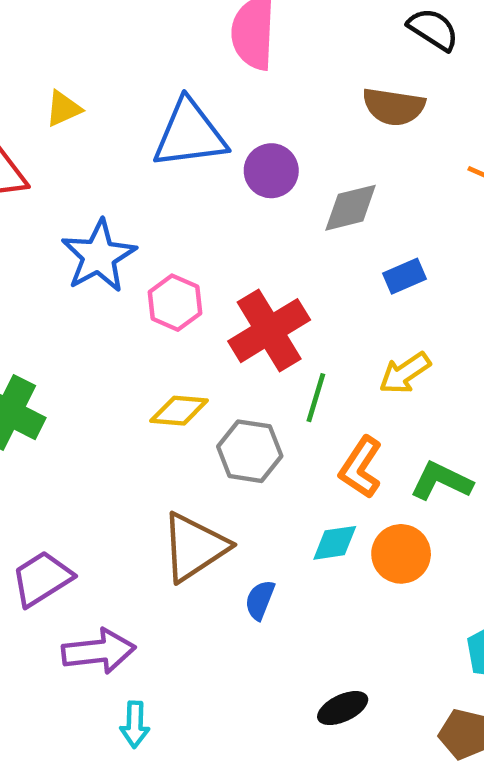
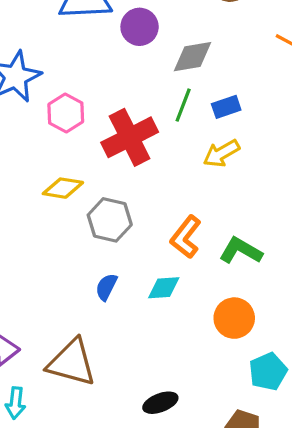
yellow arrow: (405, 373) -> (221, 153), moved
green line: (316, 398) -> (183, 105), moved
brown triangle: (194, 547) -> (72, 363), moved, turned 44
orange circle: (401, 554) -> (234, 318), moved
blue semicircle: (260, 600) -> (106, 287), moved

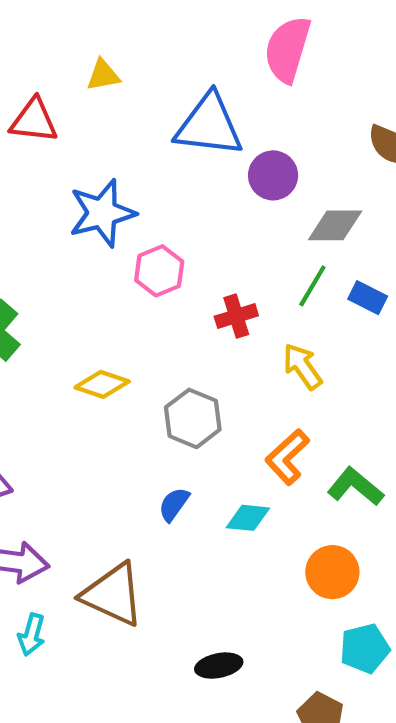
blue rectangle: (226, 107) -> (368, 298), turned 36
red cross: (130, 137) -> (236, 316), size x0.6
yellow arrow: (221, 153) -> (302, 366), moved, turned 75
yellow diamond: (63, 188) -> (102, 384), moved

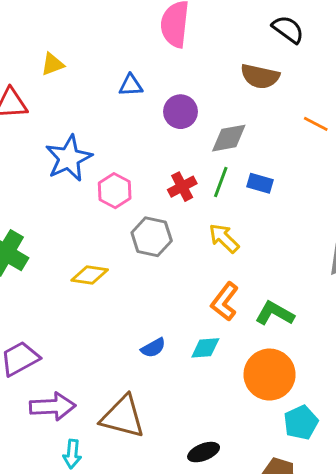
blue triangle: (209, 125) -> (131, 85), size x0.5
red cross: (236, 316) -> (182, 187), moved
gray hexagon: (193, 418) -> (152, 237), moved
blue semicircle: (174, 504) -> (153, 348), turned -145
orange circle: (332, 572) -> (270, 375), size x1.4

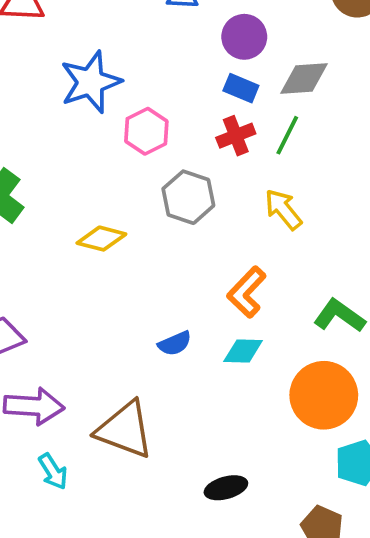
blue rectangle: (260, 183) -> (241, 88), moved
orange L-shape: (225, 302) -> (247, 292), moved
cyan arrow: (72, 454) -> (53, 472), turned -44

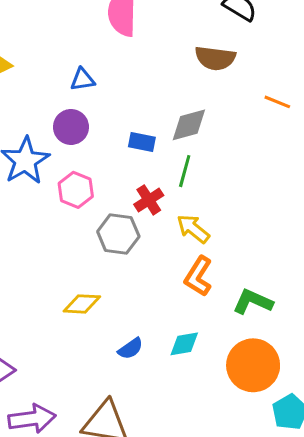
purple circle: (244, 37) -> (71, 127), moved
red cross: (236, 136) -> (149, 200), moved
yellow diamond: (101, 239) -> (82, 304), moved
orange L-shape: (247, 292) -> (198, 276), moved

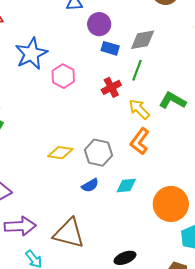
purple circle: (71, 127) -> (99, 24), moved
gray hexagon: (118, 234) -> (98, 153), moved
green L-shape: (253, 302) -> (173, 101), moved

